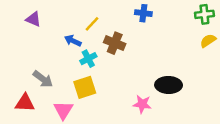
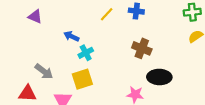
yellow line: (92, 24) -> (107, 14), moved
brown cross: (115, 43) -> (142, 48), moved

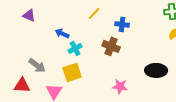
blue cross: (136, 11) -> (122, 24), moved
brown cross: (142, 48) -> (111, 46), moved
black ellipse: (159, 77) -> (156, 70), moved

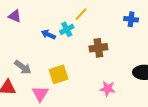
blue cross: (122, 24) -> (131, 19), moved
brown cross: (111, 46) -> (98, 48), turned -30
cyan cross: (75, 48) -> (67, 29), moved

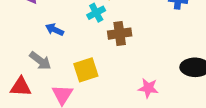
blue arrow: (48, 35) -> (55, 30), moved
brown cross: (98, 48) -> (120, 34), moved

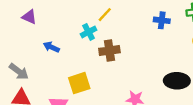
gray arrow: (40, 61) -> (19, 71), moved

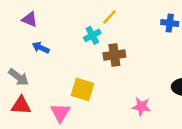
blue arrow: (51, 47) -> (41, 48), moved
yellow square: (79, 83) -> (82, 89), turned 35

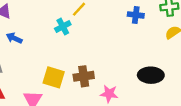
brown cross: (114, 55) -> (84, 76), moved

